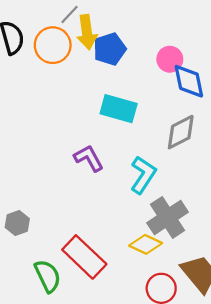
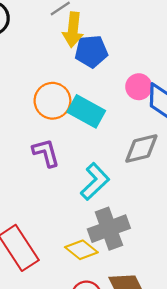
orange circle: (53, 45) -> (52, 101), moved
pink circle: (170, 59) -> (139, 87), moved

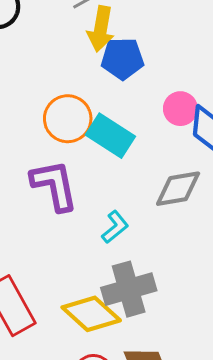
purple L-shape: (46, 153) -> (54, 185), size x1.4
cyan L-shape: (95, 182) -> (115, 227), size x0.7
yellow diamond: (81, 250) -> (91, 314), size x1.4

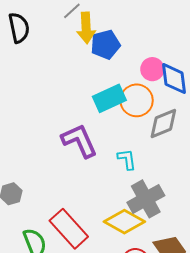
orange circle: (68, 119) -> (137, 100), moved
cyan rectangle: (110, 136) -> (109, 98), turned -44
cyan L-shape: (115, 227) -> (127, 159), turned -45

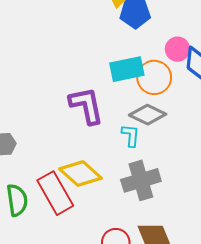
gray diamond: (163, 123) -> (148, 115), moved, turned 36
yellow diamond: (124, 222) -> (80, 174), moved

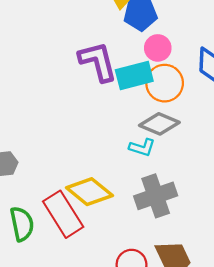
pink circle: (177, 49) -> (158, 48), moved
purple L-shape: (86, 105) -> (98, 62), moved
cyan L-shape: (131, 135) -> (142, 147), turned 105

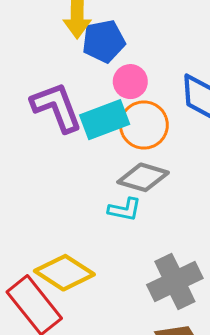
gray cross: (156, 196) -> (175, 282), moved

